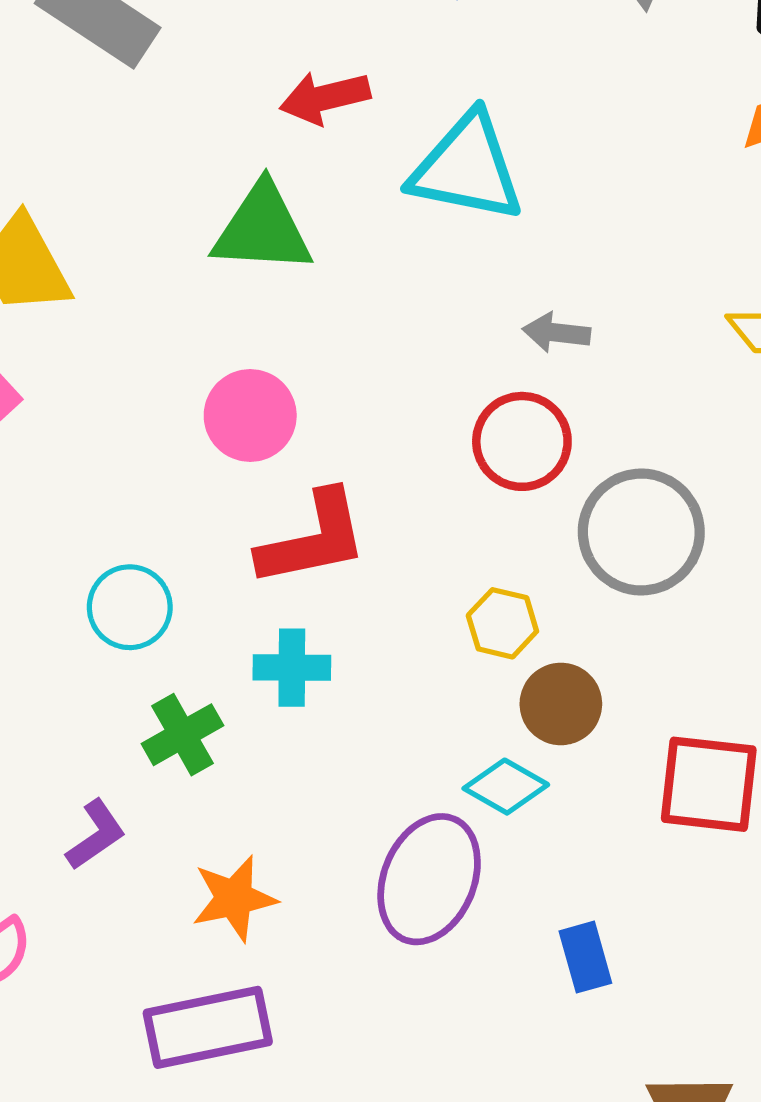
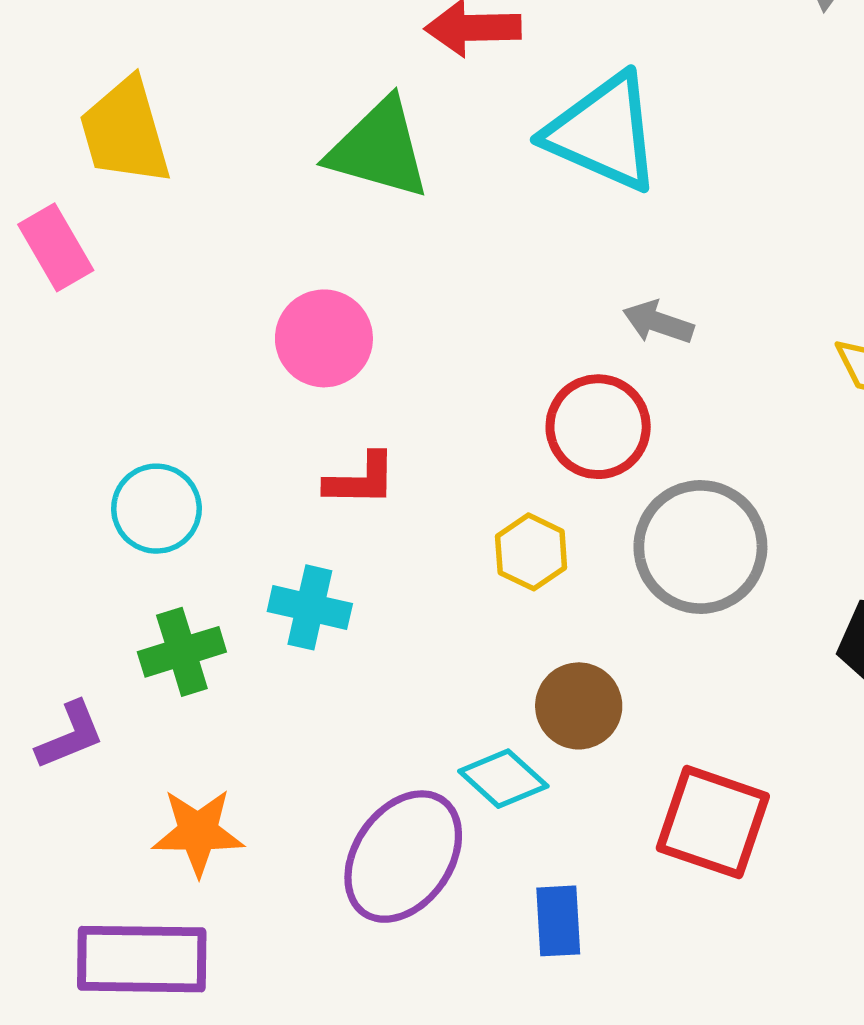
red L-shape: (313, 539) -> (361, 480), size x0.6
yellow hexagon: (502, 623) -> (531, 552), moved
blue rectangle: (585, 957) -> (558, 921), moved

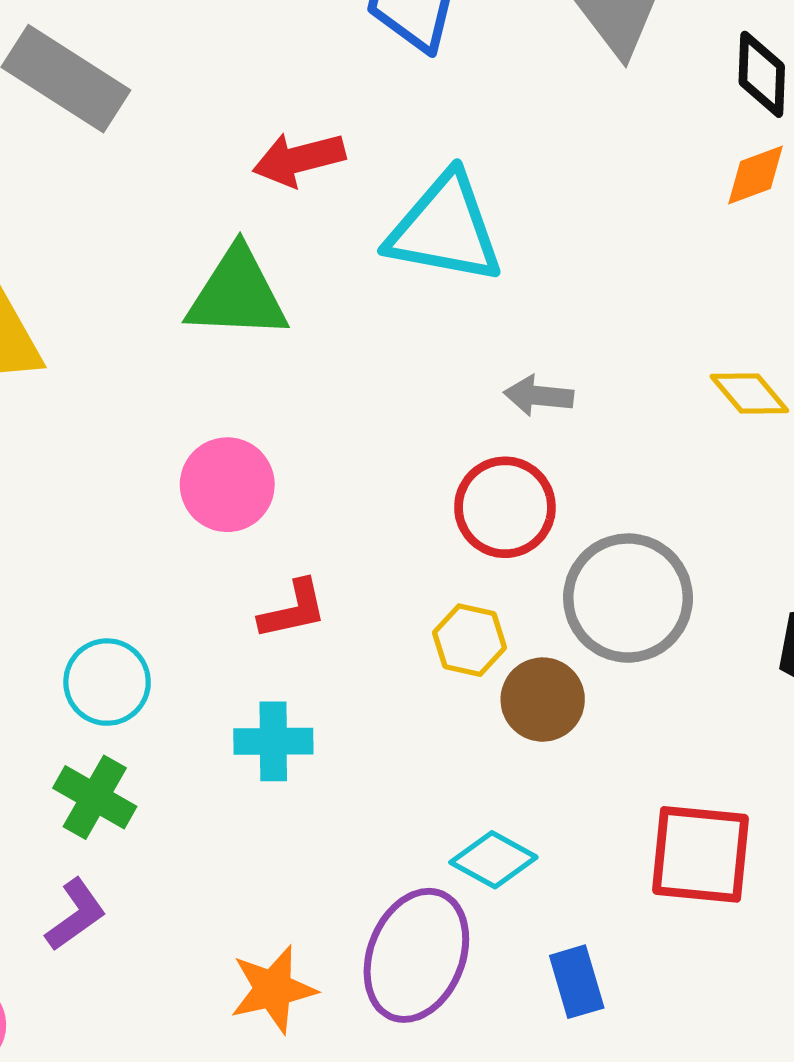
green cross: (182, 652) -> (95, 797), moved, turned -30
brown circle: (579, 706) -> (543, 700), moved
orange star: (198, 832) -> (273, 989), moved

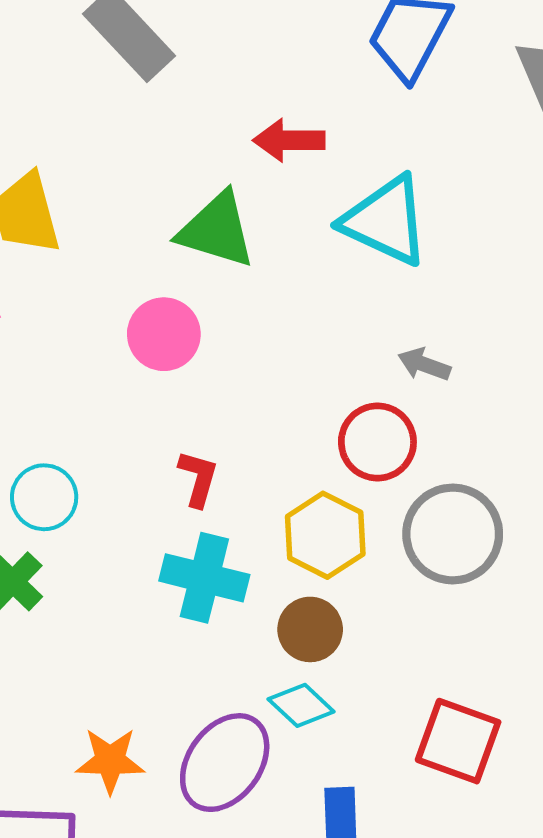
pink circle: (227, 485) -> (164, 334), moved
red L-shape: (293, 610) -> (198, 479), turned -76
yellow hexagon: (469, 640) -> (325, 535), size x1.5
brown circle: (543, 700) -> (310, 629), moved
cyan cross: (273, 741) -> (204, 578), moved, size x1.4

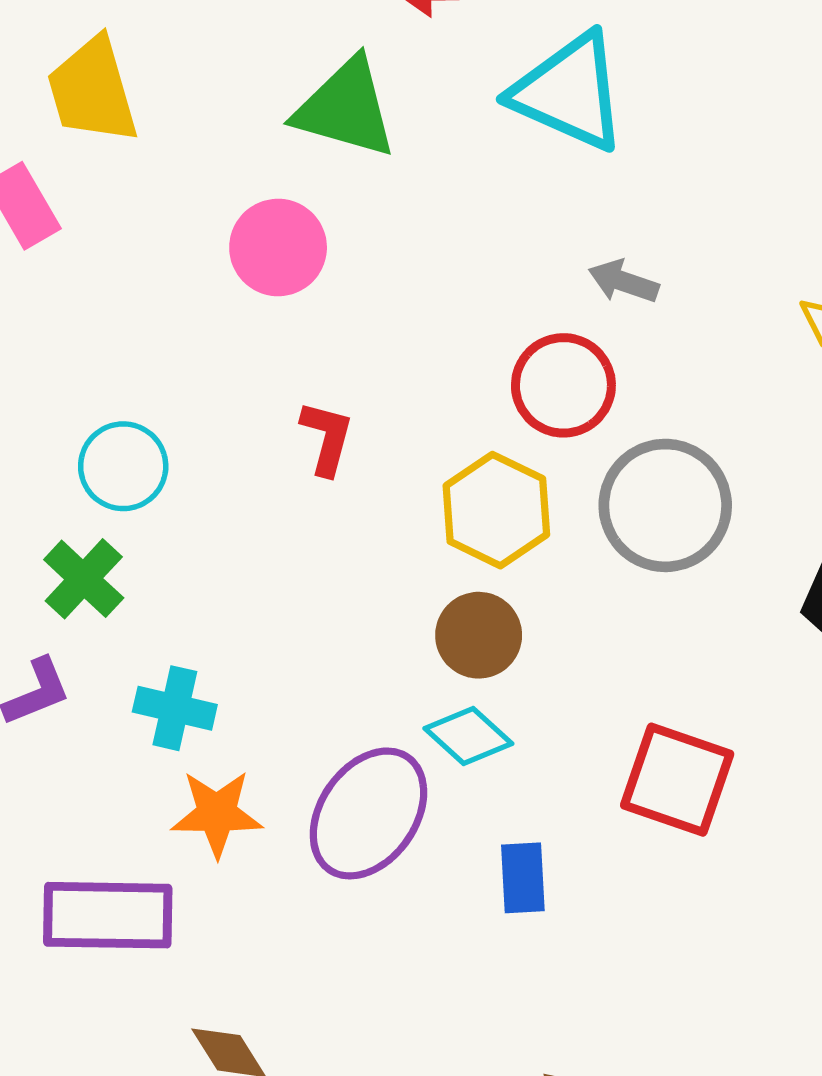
cyan cross: (204, 578) -> (175, 708), moved, size x0.7

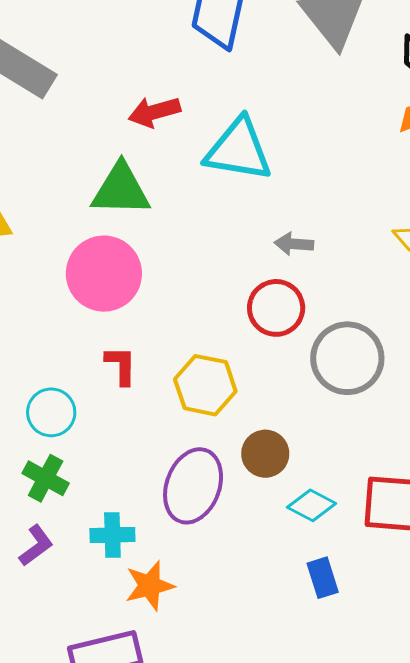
pink circle: (278, 247) -> (104, 274), size x1.4
red L-shape: (327, 438) -> (121, 365), moved
yellow hexagon: (496, 510) -> (205, 385), moved
cyan diamond: (468, 736) -> (312, 505), moved
purple ellipse: (368, 813) -> (193, 486), moved

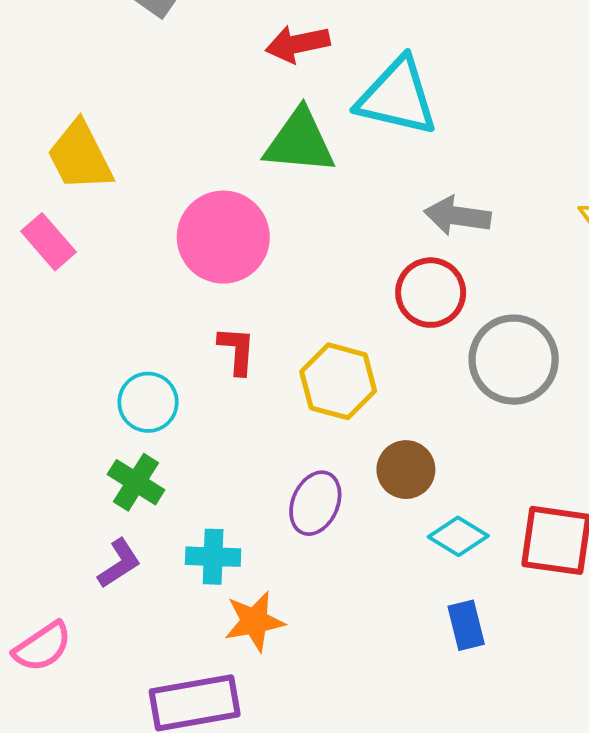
green triangle: (121, 190) -> (300, 142), moved
gray arrow: (294, 244) -> (457, 216), size x1.4
purple ellipse: (193, 486) -> (315, 503), size x0.7

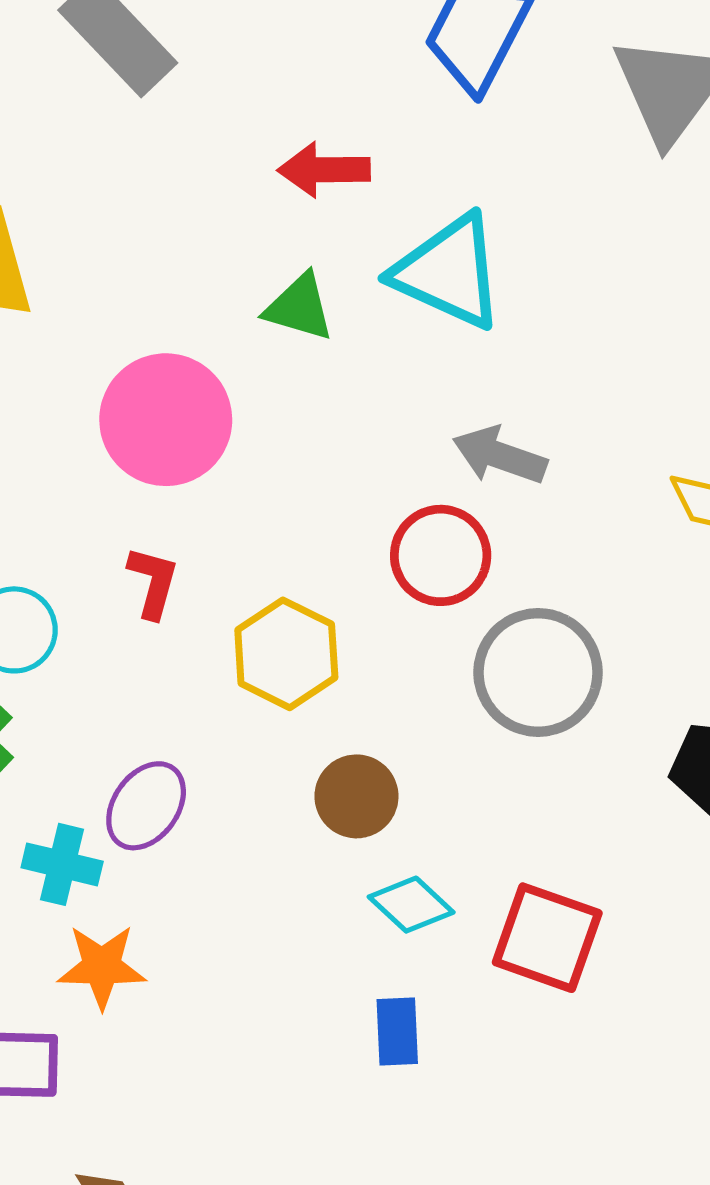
green triangle: (300, 142) -> (299, 307), size x0.7
purple ellipse: (315, 503) -> (146, 806), moved

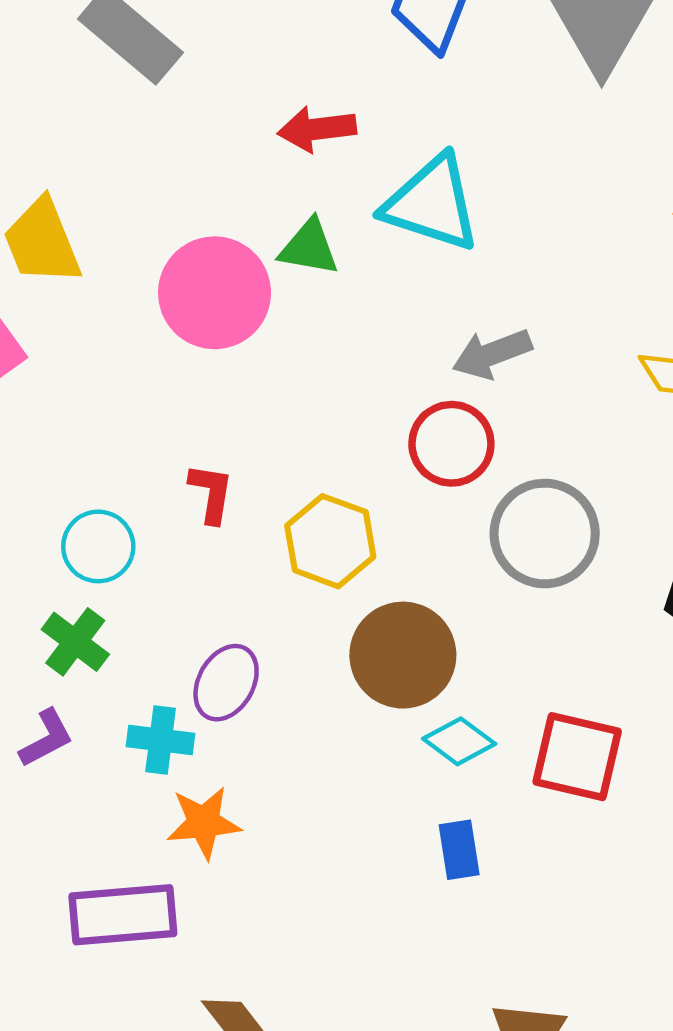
pink circle: (166, 420) -> (215, 293), moved
gray arrow: (500, 455) -> (492, 354), turned -34
brown circle: (356, 796) -> (403, 655), size x1.5

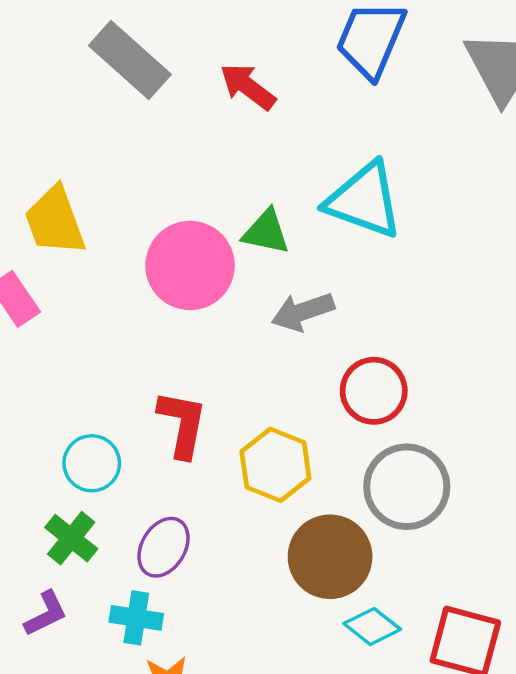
red arrow: (317, 129) -> (248, 87), moved, turned 42
gray arrow: (492, 354) -> (303, 312), moved
red L-shape: (211, 493) -> (182, 424), size x1.4
gray circle: (545, 534) -> (407, 487), moved
purple ellipse: (226, 683) -> (164, 547), moved

